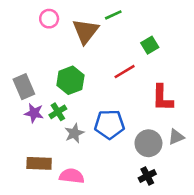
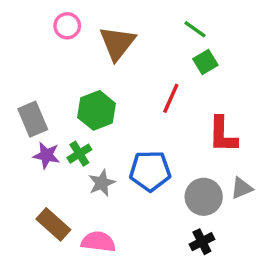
green line: (113, 15) -> (195, 29), moved, turned 60
red line: (125, 72) -> (171, 98), turned -35
brown rectangle: (39, 163) -> (53, 224), turned 40

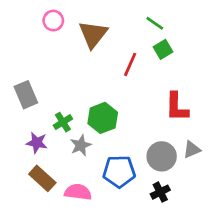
red line: (171, 98) -> (130, 64), moved
green hexagon: (97, 110) -> (103, 118), moved
purple star: (46, 155) -> (37, 143), moved
blue pentagon: (150, 171) -> (119, 171), moved

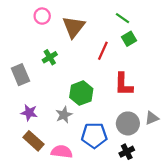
red L-shape: (177, 107) -> (124, 84), moved
green cross: (63, 122) -> (50, 57), moved

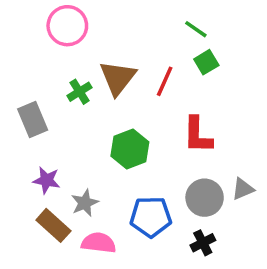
pink circle: (42, 16) -> (67, 26), size x1.5
brown triangle: (74, 27) -> (118, 78), moved
gray star: (64, 115) -> (85, 203), moved

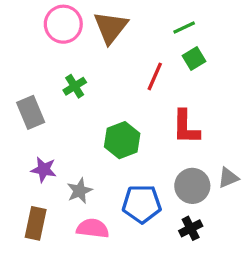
green line: (196, 29) -> (184, 27), turned -60
brown triangle: (118, 78) -> (111, 27), moved
brown rectangle: (53, 225) -> (36, 223), moved, turned 60

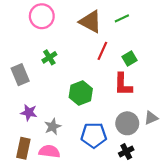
brown triangle: (111, 27) -> (90, 22), moved, turned -40
green square: (194, 58) -> (129, 58), moved
pink semicircle: (93, 228) -> (49, 151), moved

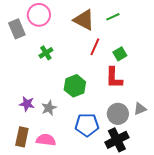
gray rectangle: (20, 75) -> (17, 29), moved
gray star: (53, 127) -> (49, 108), moved
black cross: (126, 151) -> (117, 140), size x1.6

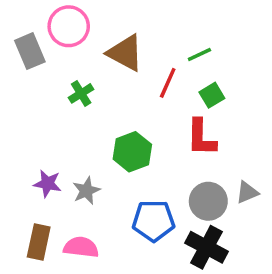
green line: (113, 17) -> (199, 55), moved
brown triangle: (84, 20) -> (125, 53), moved
black cross: (117, 140) -> (207, 247), turned -35

